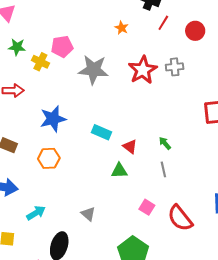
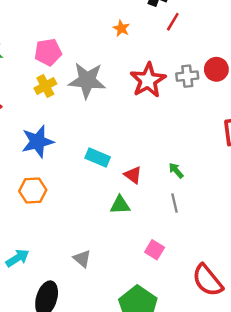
red circle: (195, 31) -> (216, 69), moved
yellow cross: (40, 62) -> (45, 86), moved, turned 36
red semicircle: (180, 218) -> (207, 280), moved

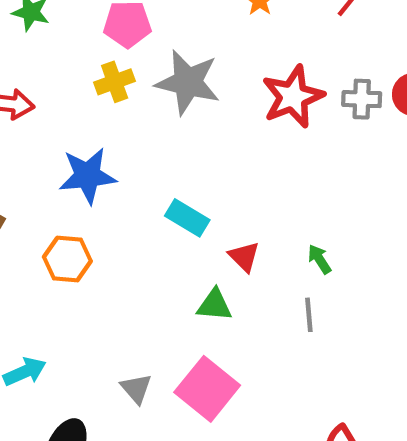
pink square: (155, 250) -> (207, 389), moved, size x1.8

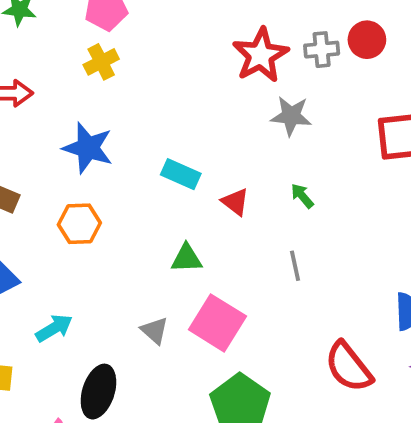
gray star: (188, 82) -> (291, 116), moved, size x0.7
blue star: (88, 176) -> (88, 148), turned 30
green triangle: (214, 305) -> (187, 258), moved
gray line: (309, 315) -> (295, 266), moved

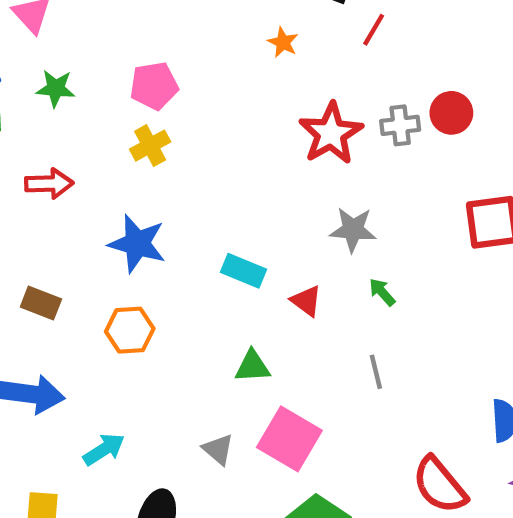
gray star: (291, 116) -> (353, 230), moved

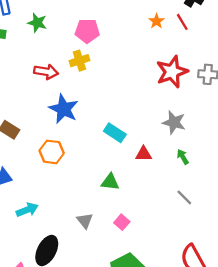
red line: (374, 30) -> (182, 22), moved, turned -72
red arrow: (49, 184) -> (46, 72), moved
red triangle: (306, 301) -> (144, 154), turned -48
gray line: (376, 372) -> (184, 197), moved, turned -42
pink square: (289, 439) -> (122, 222), size x0.5

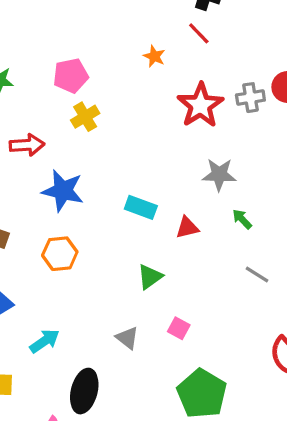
orange star: (156, 21) -> (154, 56), moved
yellow cross: (79, 61) -> (85, 117), moved
green triangle: (110, 182) -> (150, 277), turned -30

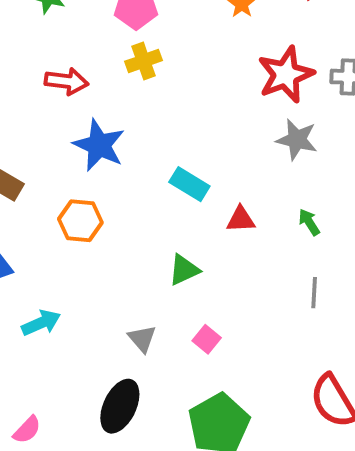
gray star: (219, 175) -> (297, 139), moved
gray line: (257, 274) -> (314, 293), turned 50
black ellipse: (84, 391) -> (120, 406), moved

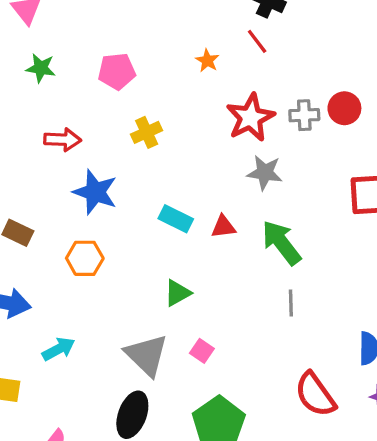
yellow cross: (144, 61) -> (147, 132), moved
red triangle: (241, 219) -> (223, 227), moved
green arrow: (309, 222) -> (281, 243), size x2.0
gray triangle: (142, 339) -> (147, 355), size x1.8

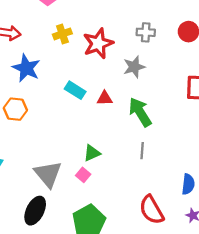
gray cross: (304, 115) -> (146, 32), moved
red star: (250, 118) -> (98, 43), moved
gray star: (265, 173) -> (134, 67), turned -30
green triangle: (177, 293) -> (92, 153), moved

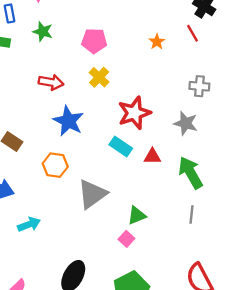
yellow cross: (62, 34) -> (99, 77), moved, turned -30
red star: (98, 43) -> (134, 113), moved
gray star: (134, 67) -> (186, 123), turned 30
gray triangle: (48, 174) -> (92, 194), moved, turned 32

